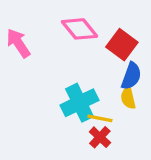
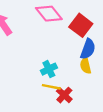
cyan cross: (80, 103) -> (49, 69), size x0.6
yellow line: (100, 118) -> (51, 87), moved

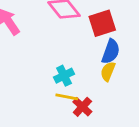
red square: (81, 25) -> (102, 23), turned 35
yellow semicircle: (86, 66) -> (108, 71), turned 35

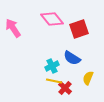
blue semicircle: (111, 52) -> (72, 58), moved, turned 102
yellow semicircle: (108, 71) -> (88, 78), moved

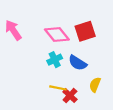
pink diamond: (52, 19) -> (57, 35), moved
cyan cross: (52, 66) -> (55, 60), moved

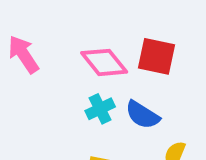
red square: (85, 31) -> (157, 56), turned 30

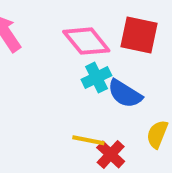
cyan cross: (100, 109) -> (96, 78), moved

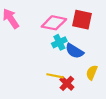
pink diamond: (86, 41) -> (54, 23), turned -40

